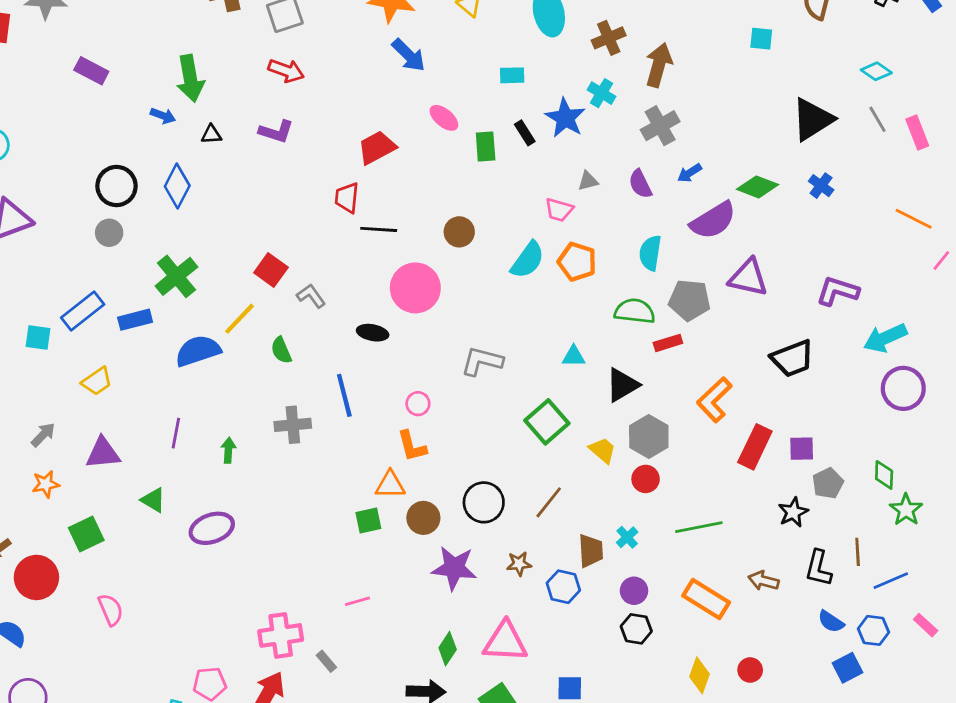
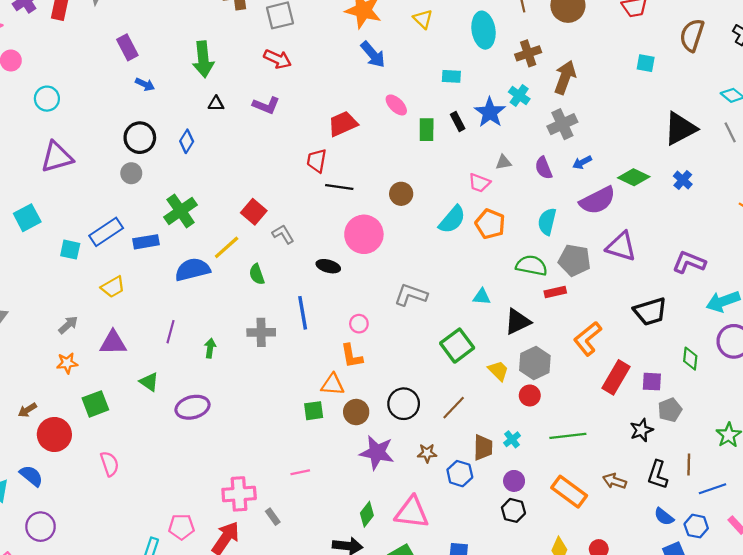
purple rectangle: (91, 71) -> (127, 47), turned 30
blue arrow: (163, 116) -> (145, 84), moved
blue diamond: (177, 186) -> (187, 141), size x0.7
green diamond: (884, 475) -> (690, 359), moved

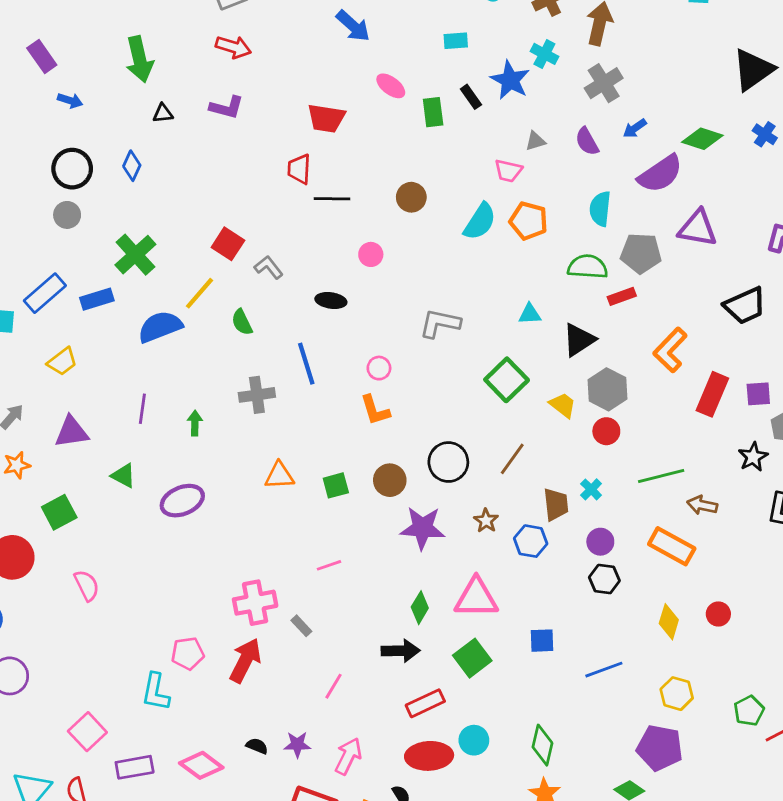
red trapezoid: (343, 124) -> (326, 118), turned -140
pink circle: (364, 234) -> (371, 254), size x0.5
orange triangle: (333, 384) -> (279, 476), moved
brown star: (427, 453) -> (486, 521), turned -30
brown arrow: (615, 481) -> (702, 505), moved

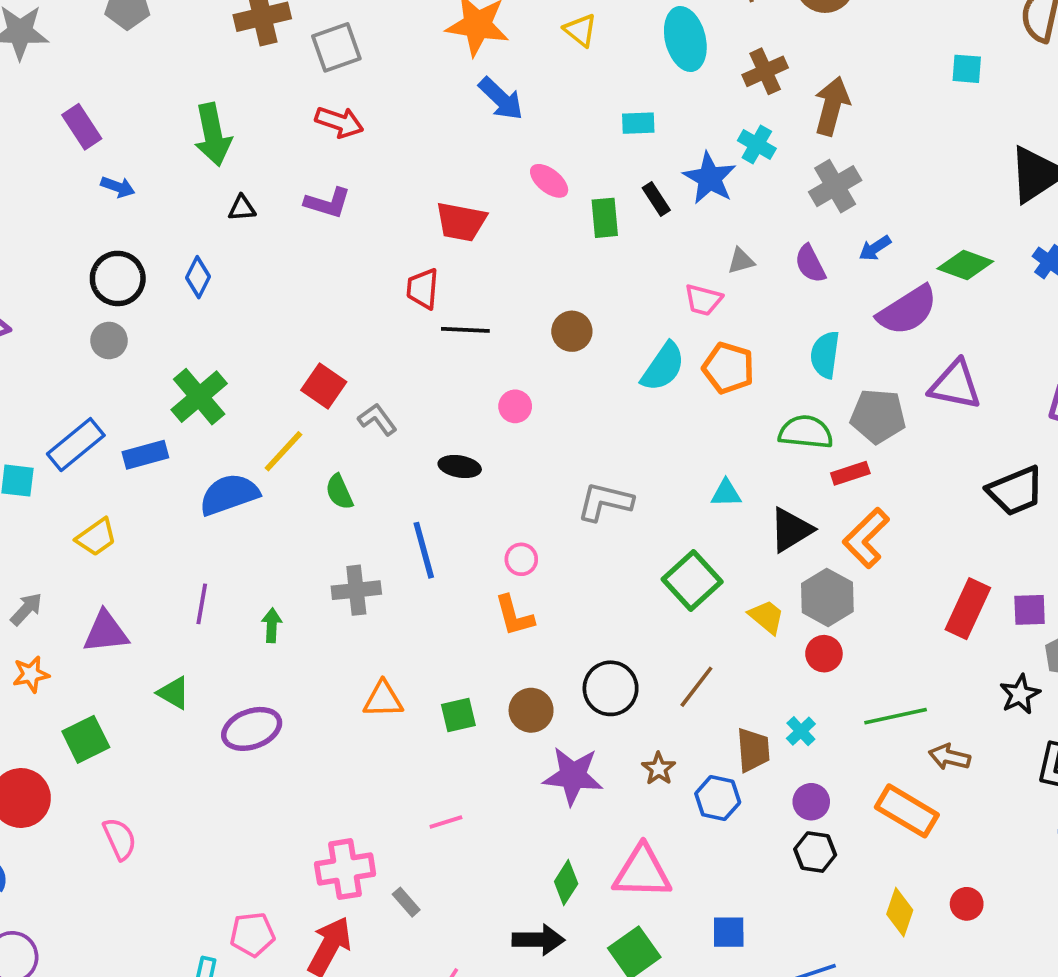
orange L-shape: (670, 350) -> (866, 538), moved

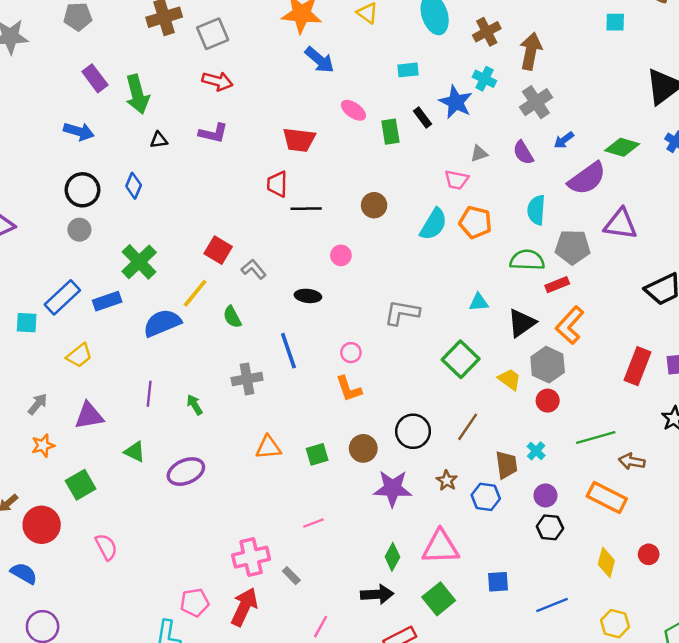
purple rectangle: (82, 127) -> (95, 78), moved
blue arrow: (118, 187) -> (79, 131), size x1.4
green arrow: (272, 625) -> (195, 405), turned -30

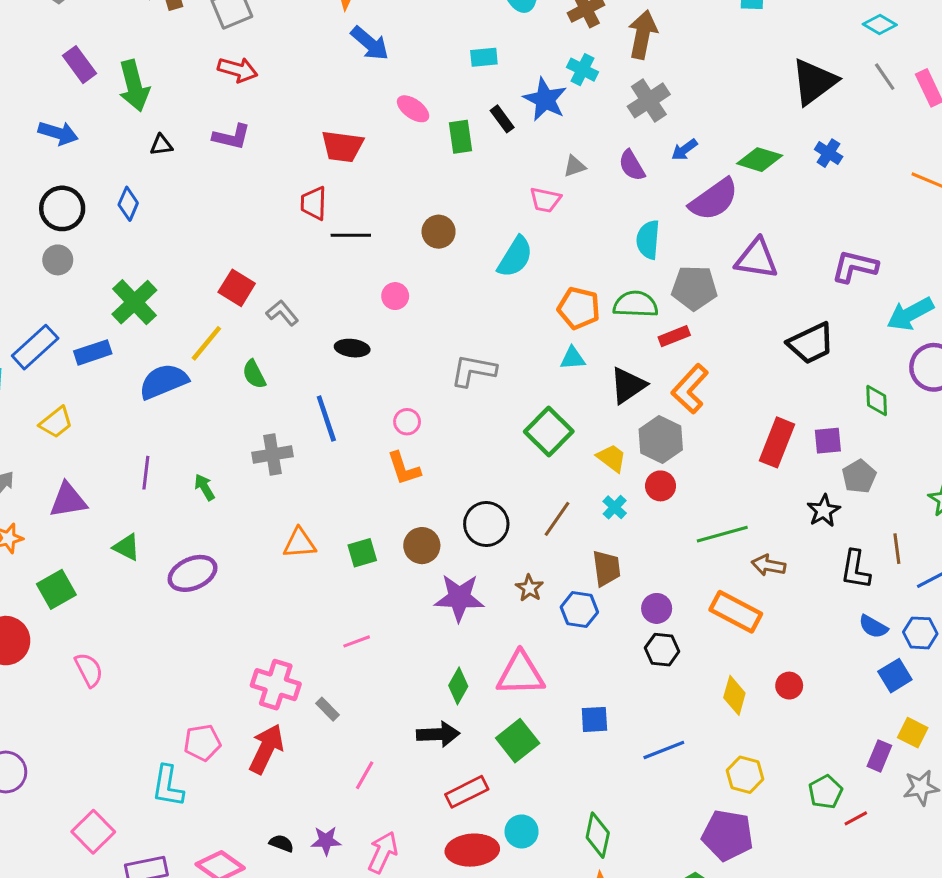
orange pentagon: (475, 222) -> (579, 308), moved
cyan cross: (536, 451) -> (615, 507), moved
pink cross: (251, 557) -> (276, 685), turned 30

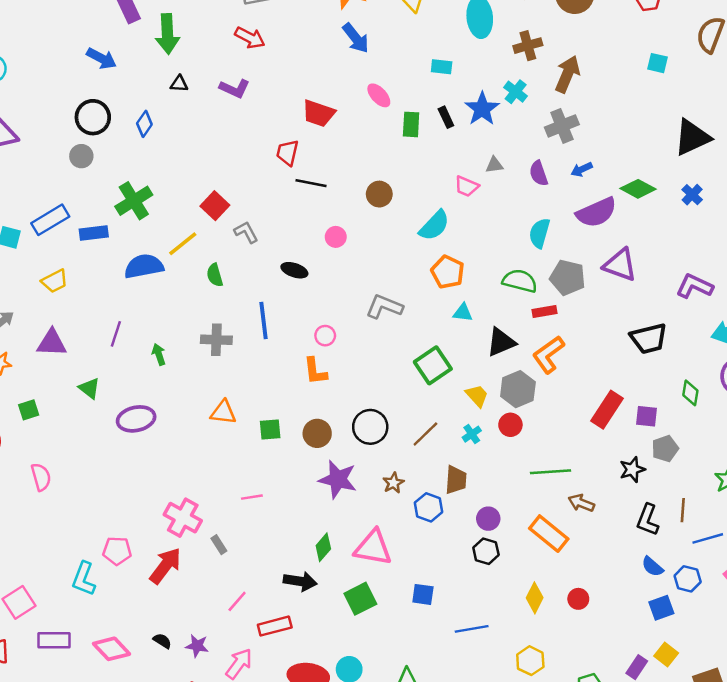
orange pentagon: (579, 308) -> (448, 272), moved
green square: (56, 589) -> (29, 410), size x0.7
red rectangle: (467, 792) -> (275, 626), moved

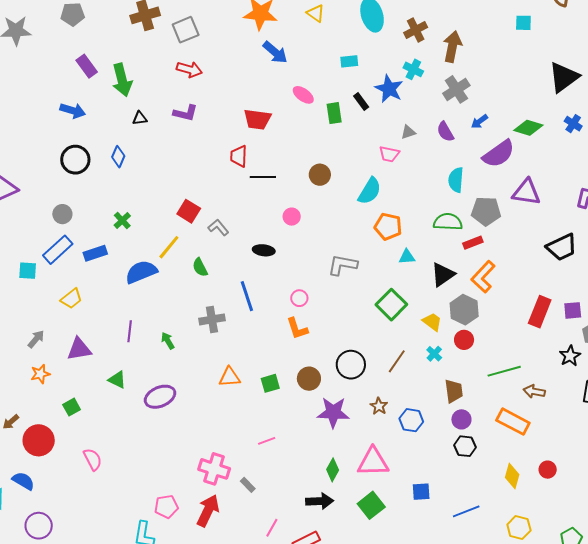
gray circle: (81, 156) -> (62, 214), moved
green cross: (134, 201) -> (122, 220), size x0.6
brown trapezoid: (456, 480) -> (454, 391), moved

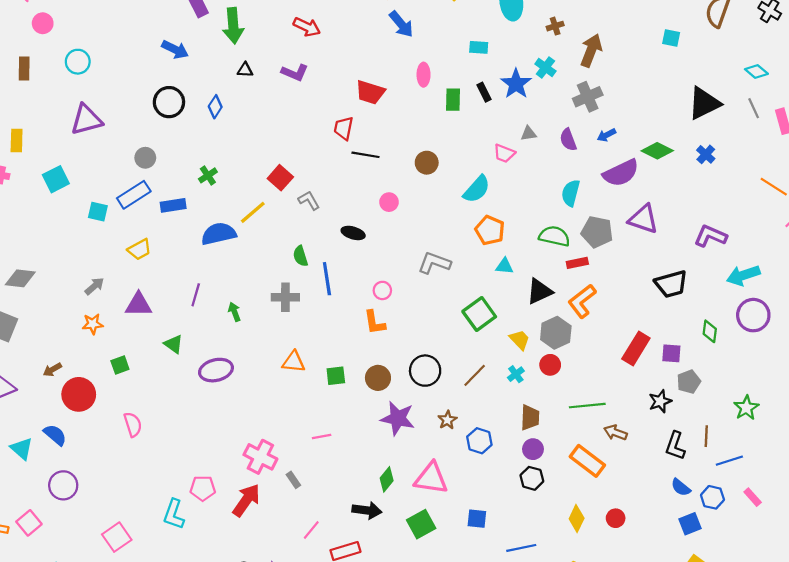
brown cross: (416, 30) -> (555, 26), size x0.7
pink ellipse: (303, 95) -> (424, 75), turned 45
green semicircle: (200, 267) -> (300, 256), moved

